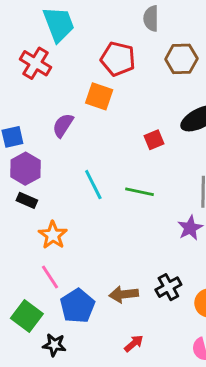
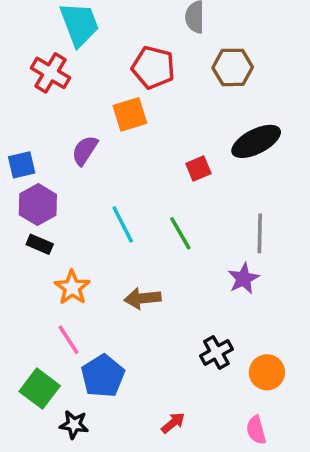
orange square: (99, 96) -> (130, 114), turned -36
green line: (140, 192) -> (180, 233), turned 48
brown arrow: (124, 294) -> (142, 298), moved

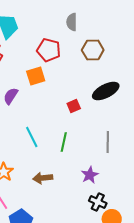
green line: (180, 233) -> (64, 142), turned 42
purple star: (243, 279) -> (90, 175), moved
black cross: (216, 352) -> (98, 202), moved, turned -36

